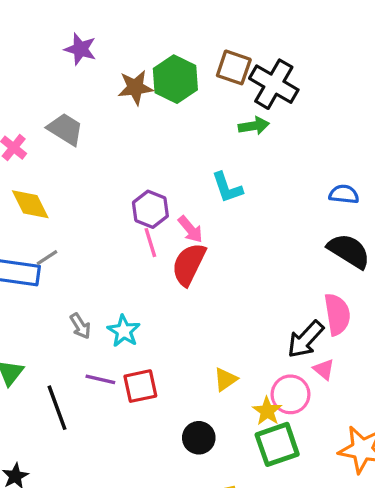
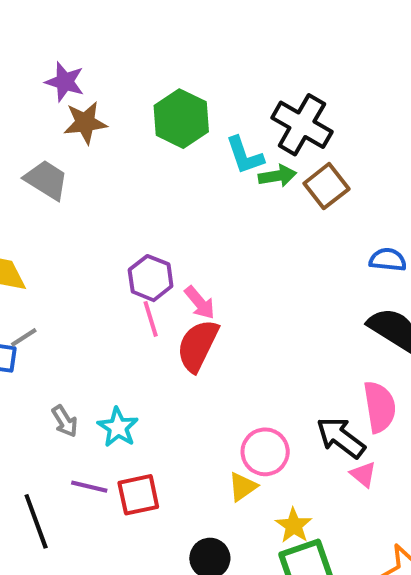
brown square: (234, 67) -> (326, 186), moved, turned 33
brown star: (135, 87) -> (85, 123), moved
cyan L-shape: (227, 188) -> (245, 155), moved
black arrow: (306, 339) -> (341, 438), turned 84
pink circle: (290, 394) -> (265, 452), moved

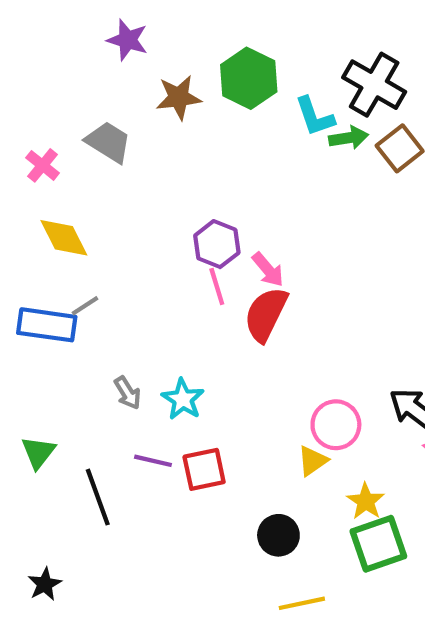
brown star: (85, 123) -> (179, 97), moved

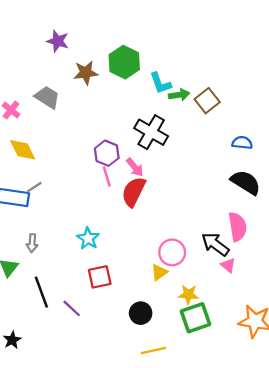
black cross: (374, 85) -> (151, 132), moved
gray arrow: (128, 393) -> (32, 243), moved, turned 36
purple line: (153, 461) -> (72, 308), moved, turned 30
yellow star: (366, 501) -> (188, 294), turned -30

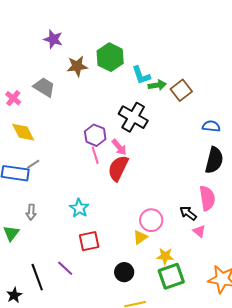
black semicircle: (246, 182) -> (214, 160), turned 72
black arrow: (215, 244) -> (188, 213), size x0.7
black line: (41, 292) -> (37, 277), moved

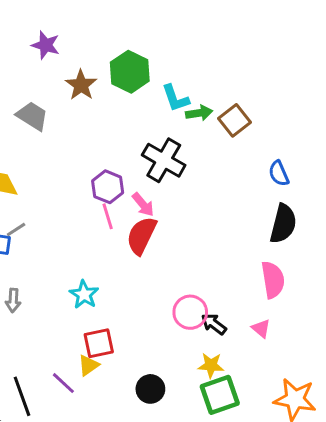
brown star: (77, 66) -> (81, 85), turned -30
blue semicircle: (211, 126) -> (279, 174), turned -120
black arrow: (188, 213) -> (214, 324), moved
yellow triangle: (140, 237) -> (88, 365), moved

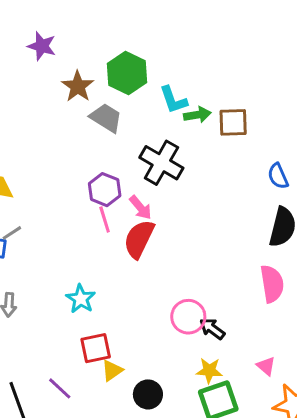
gray trapezoid: (32, 116) -> (106, 118), moved
brown square: (235, 120) -> (233, 122), turned 36
pink triangle: (261, 328) -> (266, 366), moved
yellow triangle: (88, 365) -> (112, 371), moved

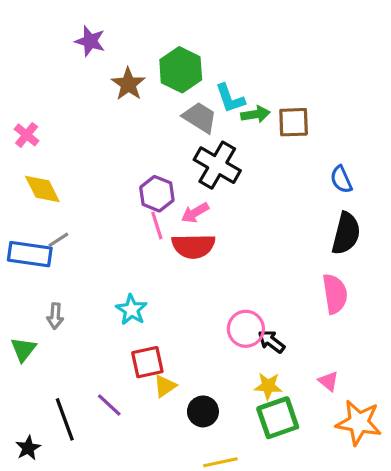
gray trapezoid: (106, 118) -> (200, 117), moved
pink arrow: (140, 208) -> (195, 213), turned 100
red semicircle: (139, 239) -> (193, 246), turned -117

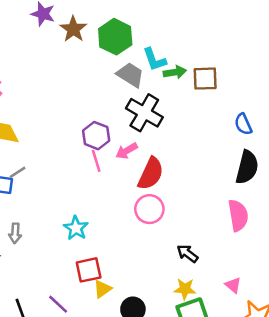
brown star: (128, 84) -> (73, 29), moved
red semicircle: (193, 246) -> (151, 174), moved, turned -64
pink circle: (246, 329) -> (149, 209), moved

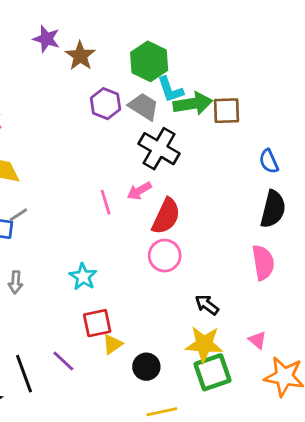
green hexagon: (115, 37) -> (149, 61), moved
green arrow: (175, 72) -> (193, 104), size x1.5
purple hexagon: (96, 136) -> (106, 104), moved
yellow star: (185, 289) -> (204, 344), size x1.5

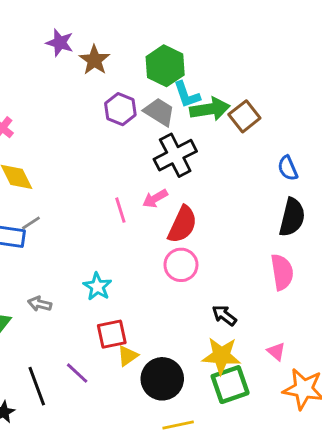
brown square: (227, 111) -> (244, 116), turned -36
black cross: (159, 149) -> (175, 155), turned 33
gray arrow: (16, 282) -> (40, 304), moved, turned 100
black circle: (146, 367) -> (162, 379), size x1.5

